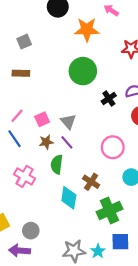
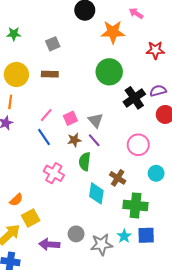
black cross: (109, 98) -> (134, 98), size x1.5
green cross: (109, 210) -> (135, 205), turned 30
gray circle: (31, 231) -> (76, 234), moved
cyan star: (98, 251) -> (124, 236), moved

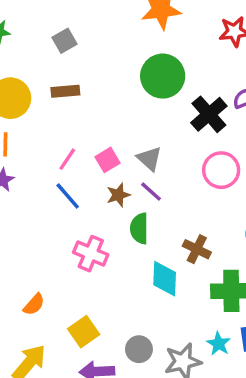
pink circle: (138, 145) -> (221, 170), moved
yellow square: (31, 218) -> (84, 332), moved

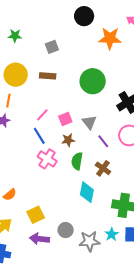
green circle: (163, 76) -> (93, 81), moved
purple line: (151, 192) -> (103, 141), moved
brown cross: (197, 249) -> (103, 168), moved
pink cross: (91, 254) -> (47, 159), moved

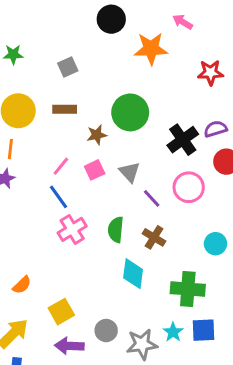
brown star: (68, 140) -> (97, 135), moved
pink cross: (47, 159) -> (72, 229), turned 30

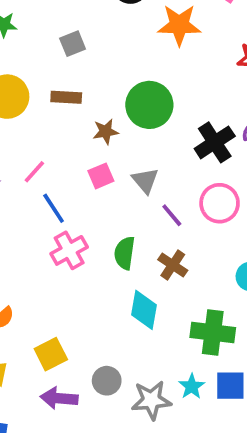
pink line: (61, 166) -> (34, 172), moved

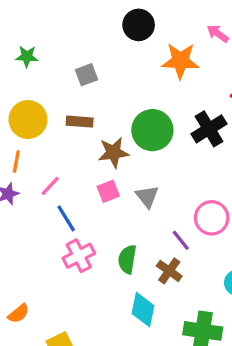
brown star: (106, 132) -> (113, 152), size x1.4
black cross: (215, 142) -> (209, 129), moved
purple line: (172, 215) -> (181, 240), moved

